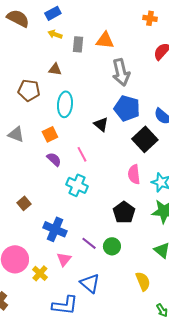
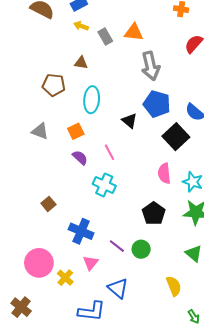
gray rectangle: (78, 44) -> (105, 36), turned -35

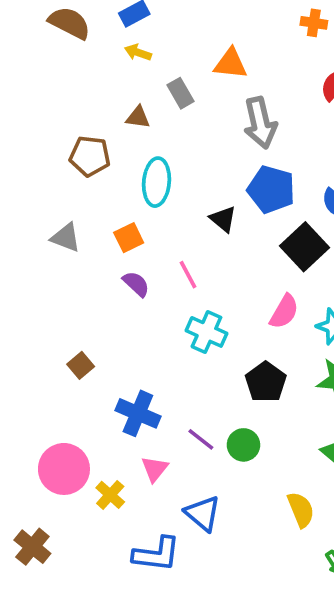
gray rectangle: (105, 36) -> (181, 93), moved
pink semicircle: (164, 173) -> (284, 312), turned -144
cyan cross: (104, 185) -> (206, 332), moved

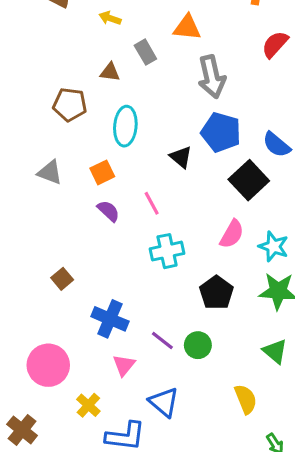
cyan cross: (206, 332) -> (167, 251), turned -36
yellow cross: (110, 495) -> (88, 405), moved

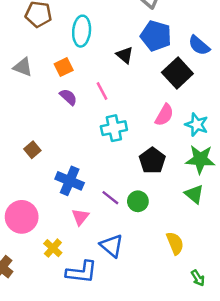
green triangle: (275, 351) -> (194, 194), moved

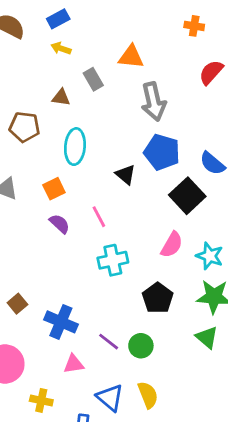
brown square: (32, 150) -> (17, 304), moved
pink triangle: (80, 217) -> (74, 364), turned 42
yellow semicircle: (175, 243) -> (148, 395), moved
yellow cross: (53, 248) -> (41, 400), turned -30

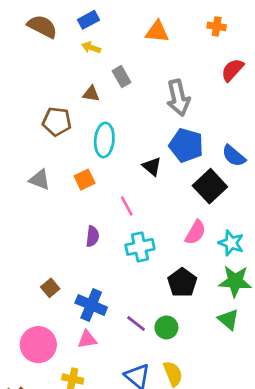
orange triangle: (131, 57) -> (157, 32), moved
purple semicircle: (60, 224) -> (92, 236), moved, turned 54
pink triangle: (74, 364) -> (87, 339), moved

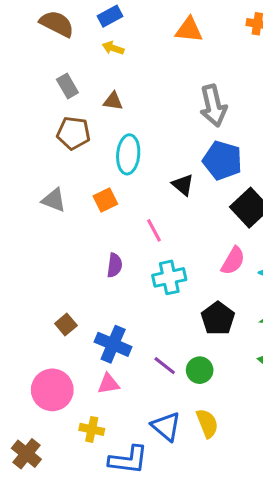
gray rectangle: (122, 77) -> (67, 86), moved

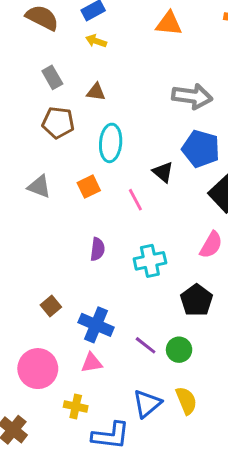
gray arrow: (213, 106) -> (192, 96), turned -69
pink line: (154, 230) -> (135, 200), moved
blue triangle: (166, 426) -> (147, 404), turned 40

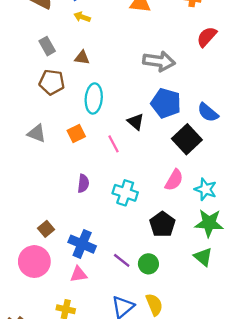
cyan cross: (150, 261) -> (125, 193), turned 30
pink circle: (38, 369) -> (34, 262), moved

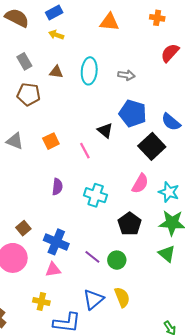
gray arrow: (159, 61) -> (126, 75), size x0.6
cyan ellipse: (94, 98) -> (89, 71), moved

